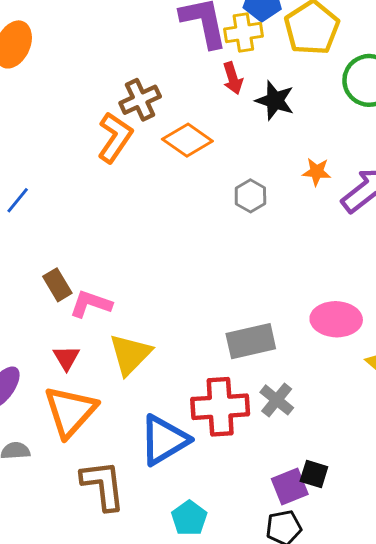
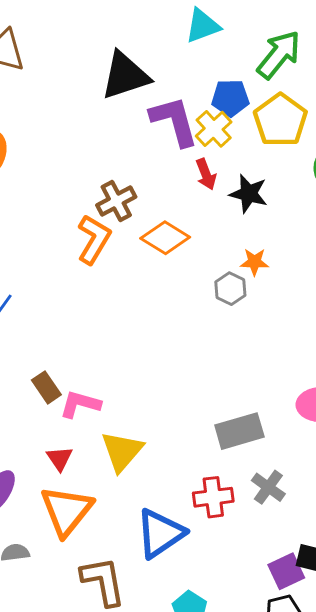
yellow cross: (243, 33) -> (214, 129), turned -30
orange star: (317, 172) -> (255, 262), moved
red cross: (220, 407) -> (213, 497), size x0.7

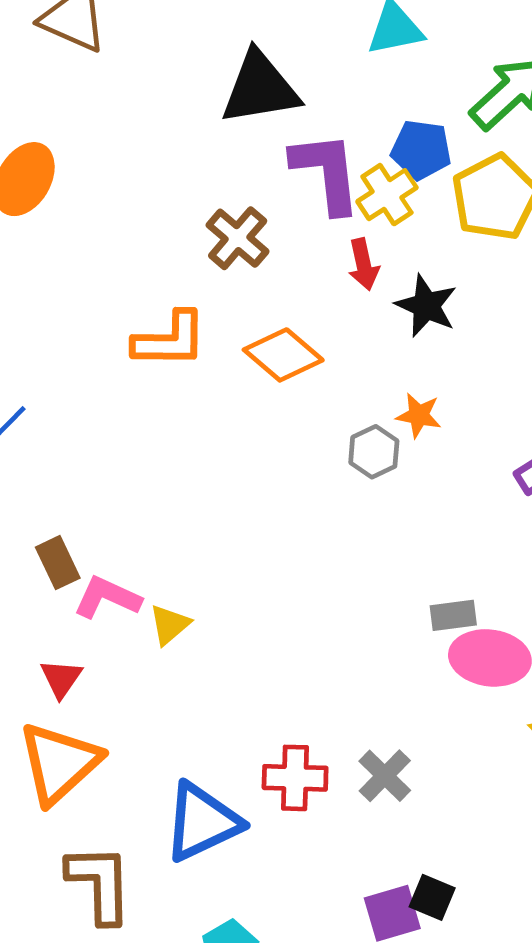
brown cross: (116, 201) -> (238, 238), moved, turned -30
orange L-shape: (94, 239) -> (170, 340), turned 51
gray rectangle: (239, 431) -> (453, 615), moved, size x0.6
yellow triangle: (122, 451) -> (170, 625), moved, size x0.6

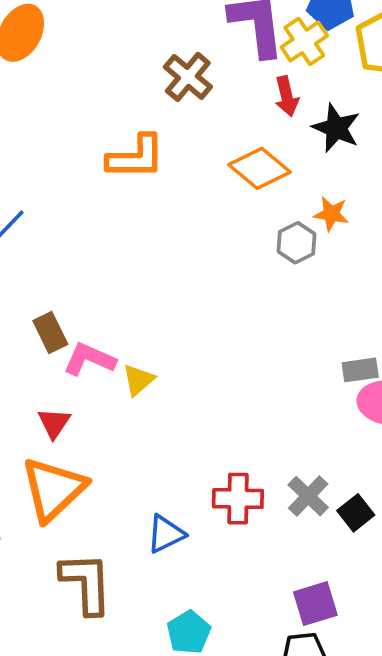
orange diamond: (283, 355) -> (260, 168), moved
blue triangle: (202, 822) -> (166, 534), size x0.6
black square: (432, 897) -> (356, 513), moved, turned 30

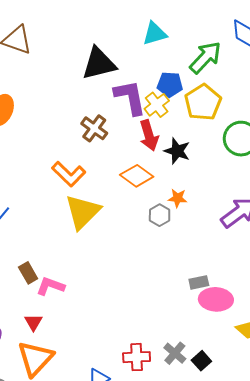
red arrow: (287, 96) -> (149, 135), size x1.4
orange L-shape: (136, 157) -> (69, 174), turned 48
yellow triangle: (138, 380) -> (83, 212), moved, size x2.0

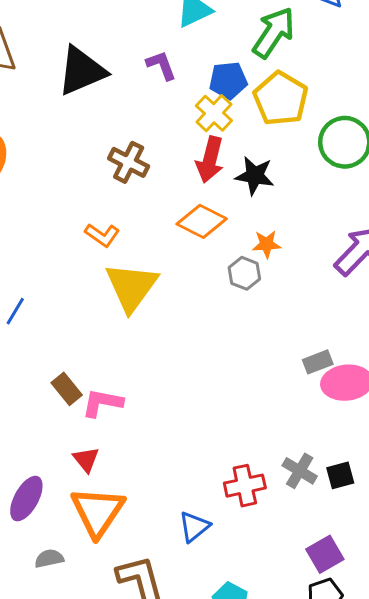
black triangle: (99, 63) -> (82, 71), moved
purple L-shape: (130, 97) -> (161, 65), moved, size x0.6
red arrow: (149, 135) -> (210, 160), turned 40
orange L-shape: (69, 174) -> (102, 235), size x0.7
black square: (201, 361) -> (340, 475), turned 36

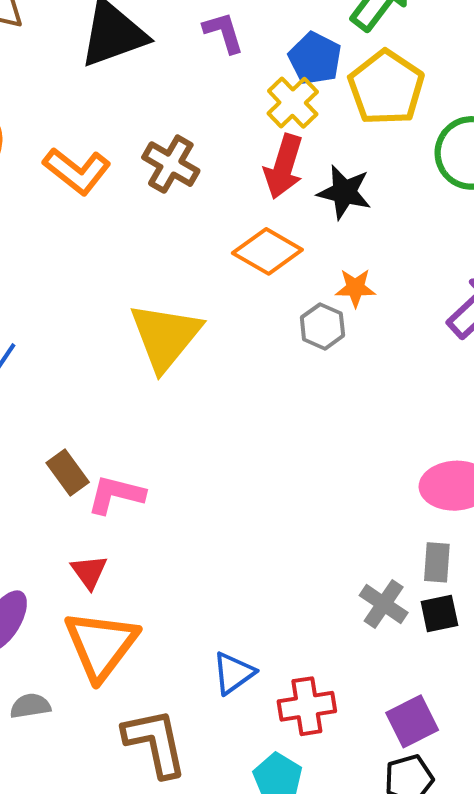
blue pentagon: (228, 80) -> (315, 58), turned 30
orange L-shape: (102, 235) -> (77, 171), moved, size x1.4
gray rectangle: (318, 362) -> (437, 562), moved, turned -68
red cross: (245, 486) -> (307, 706), moved

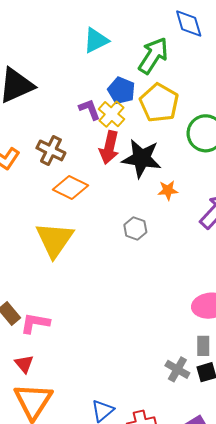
purple L-shape: (224, 32) -> (90, 109), moved
black star: (344, 192) -> (142, 158), size x1.4
orange diamond: (267, 251) -> (70, 187), moved
orange star: (355, 288) -> (168, 190), moved

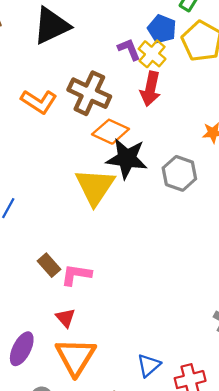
brown cross: (51, 150) -> (89, 93), size x1.4
black star: (142, 158) -> (127, 159), moved
gray hexagon: (135, 228) -> (179, 173), size x1.4

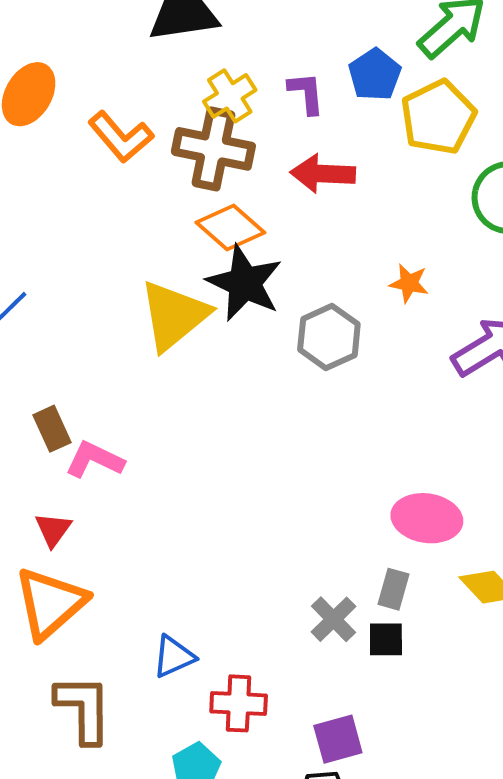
yellow cross: (152, 54) -> (230, 96), moved
red arrow: (150, 89) -> (323, 174), turned 64
brown cross: (89, 93) -> (213, 149), turned -30

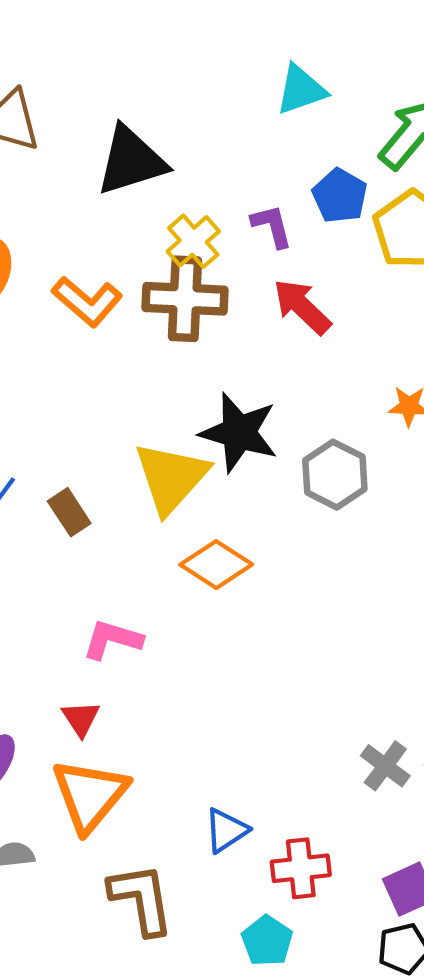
red arrow: (323, 174) -> (302, 307), turned 50
orange diamond: (230, 227) -> (216, 565), moved
brown rectangle: (52, 429) -> (69, 512), moved

